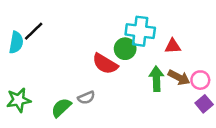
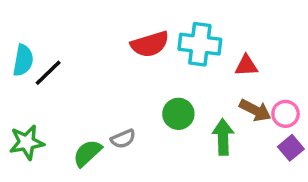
black line: (34, 31) -> (48, 73), moved
green circle: (125, 49) -> (178, 114), moved
red semicircle: (105, 64) -> (150, 44), moved, turned -48
green arrow: (156, 79) -> (223, 137), moved

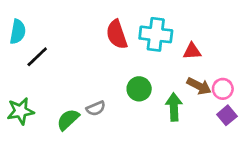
red semicircle: (150, 44) -> (117, 34), turned 88
cyan semicircle: (23, 60) -> (18, 32), moved

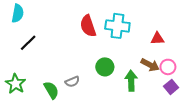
cyan semicircle: (18, 32) -> (18, 13), moved
red triangle: (192, 51) -> (157, 39), moved
green star: (21, 111) -> (16, 84), turned -30
green semicircle: (68, 120) -> (51, 90), turned 102

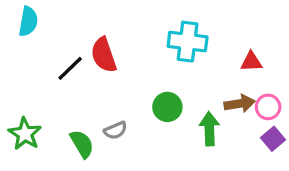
red semicircle: (88, 26) -> (104, 55), moved
black line: (28, 43) -> (70, 68), moved
brown arrow: (150, 65) -> (240, 104), turned -36

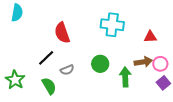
black line: (70, 68) -> (46, 58), moved
gray semicircle: (115, 130) -> (67, 70), moved

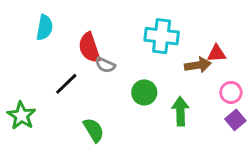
cyan semicircle: (17, 13) -> (45, 27), moved
brown arrow: (143, 62) -> (198, 65), moved
gray semicircle: (67, 70) -> (105, 65), moved, turned 48
green semicircle: (49, 86) -> (94, 130), moved

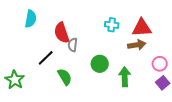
cyan cross: (162, 36) -> (112, 25), size x0.6
red triangle: (217, 53) -> (142, 28), moved, size x1.5
gray semicircle: (105, 65) -> (73, 45), turned 72
green semicircle: (94, 130) -> (65, 77), moved

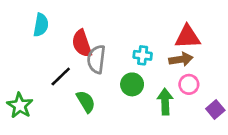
cyan cross: (112, 25) -> (143, 55), moved
gray semicircle: (73, 45) -> (96, 59), size x1.5
pink circle: (160, 64) -> (189, 84), moved

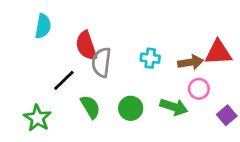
red triangle: (188, 37) -> (218, 53), moved
green circle: (132, 84) -> (131, 108), moved
green arrow: (165, 102) -> (174, 107), turned 110
green star: (20, 106) -> (37, 118), moved

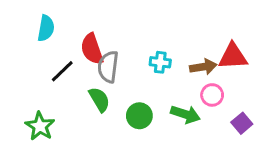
black line: (64, 80) -> (62, 71), moved
green semicircle: (90, 107) -> (99, 99), moved

